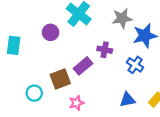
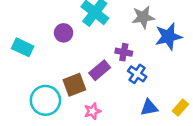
cyan rectangle: (14, 45) -> (23, 47), turned -72
blue cross: (135, 65) -> (137, 74), moved
cyan circle: (34, 93) -> (45, 100), size x1.6

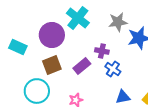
purple circle: (64, 33) -> (52, 35), size x1.6
brown square: (74, 85) -> (52, 65), moved

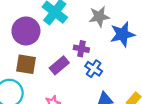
brown square: (52, 65) -> (26, 64), turned 30

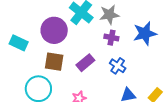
gray star: (99, 17) -> (109, 15), moved
purple cross: (81, 49) -> (111, 38), moved

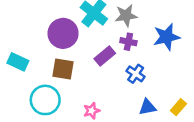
cyan rectangle: (19, 43) -> (18, 62), moved
purple rectangle: (85, 63) -> (105, 56), moved

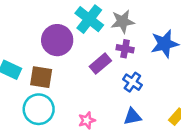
brown square: (63, 69) -> (41, 77), moved
blue triangle: (147, 107) -> (132, 117), moved

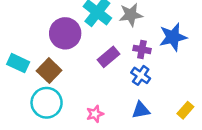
purple cross: (125, 49) -> (142, 49), moved
brown square: (41, 77) -> (49, 71), turned 35

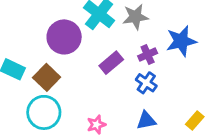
purple cross: (142, 49) -> (148, 55), turned -35

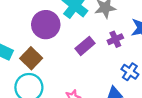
blue cross: (146, 83) -> (130, 72), moved

